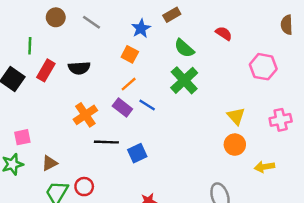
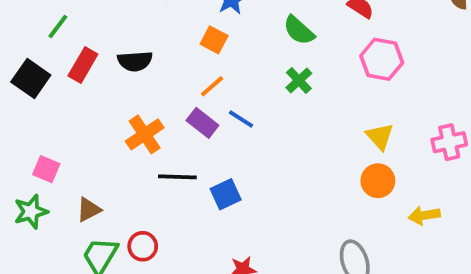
green line: (30, 46) -> (58, 26), turned 35
pink hexagon: (263, 67) -> (382, 59), moved
green cross: (184, 80) -> (299, 80), size x0.6
pink square: (22, 137) -> (46, 169), turned 35

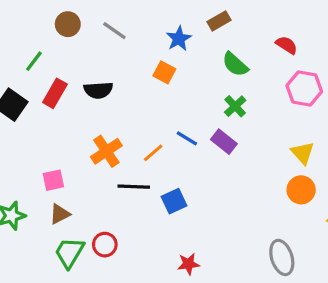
orange line: (212, 86) -> (153, 153), moved
purple rectangle: (202, 123) -> (224, 142), moved
pink square: (46, 169) -> (53, 180), moved, turned -35

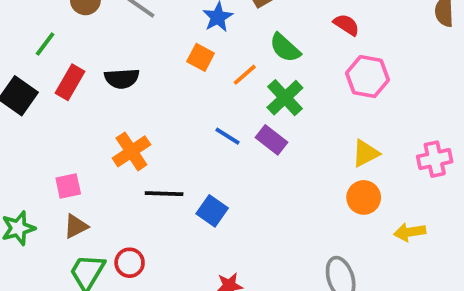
green cross: (235, 106) -> (285, 98), size x1.4
orange line: (153, 153) -> (245, 75), moved
yellow triangle: (303, 153) -> (366, 153), turned 45
blue square: (174, 201) -> (212, 211), turned -30

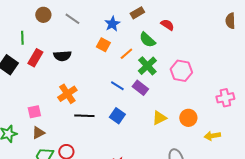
red semicircle: (346, 25) -> (167, 25), moved
green line: (45, 44) -> (22, 38), turned -40
pink hexagon: (368, 77) -> (181, 71), moved
yellow triangle: (366, 153) -> (159, 118), moved
blue square: (212, 211) -> (117, 116), moved

